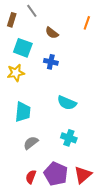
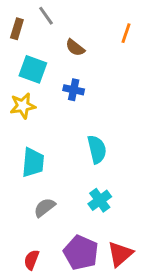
cyan semicircle: (67, 103) -> (97, 149), turned -126
cyan cross: (69, 138) -> (100, 200), turned 35
red semicircle: (31, 177) -> (31, 260), moved

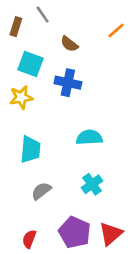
orange line: (126, 33) -> (116, 31), turned 30
blue cross: (74, 90) -> (68, 83), size x1.4
cyan semicircle: (97, 149) -> (89, 137), turned -80

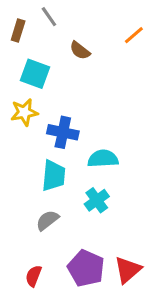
blue cross: (68, 83) -> (63, 132), moved
cyan trapezoid: (31, 149) -> (54, 176), moved
cyan cross: (92, 184) -> (97, 200), moved

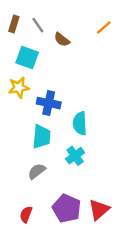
gray line: (49, 17) -> (38, 25), moved
cyan semicircle: (103, 159) -> (80, 123), turned -90

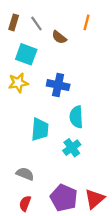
orange line: (104, 28) -> (87, 22), moved, turned -35
blue cross: (49, 103) -> (58, 85), moved
gray semicircle: (37, 171) -> (25, 174), moved, turned 60

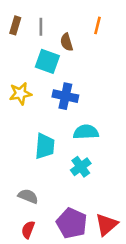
gray line: (36, 24) -> (41, 27), turned 35
brown semicircle: (59, 37) -> (67, 42), turned 35
cyan square: (26, 54) -> (47, 61), moved
cyan semicircle: (76, 117) -> (86, 132), turned 90

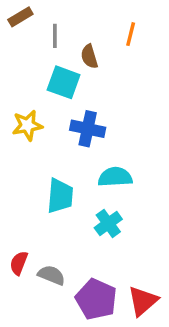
brown rectangle: (15, 25) -> (20, 17), moved, turned 42
gray semicircle: (28, 196) -> (51, 275), moved
red semicircle: (28, 230) -> (19, 263), moved

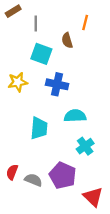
brown semicircle: (89, 56) -> (67, 40), moved
cyan cross: (108, 223) -> (85, 146), moved
purple pentagon: (96, 299) -> (63, 175), moved
red triangle: (143, 301) -> (93, 197), turned -35

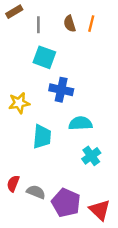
brown semicircle: (67, 40) -> (70, 24), moved
yellow star: (18, 82) -> (19, 103), moved
purple pentagon: (63, 175) -> (66, 203), moved

